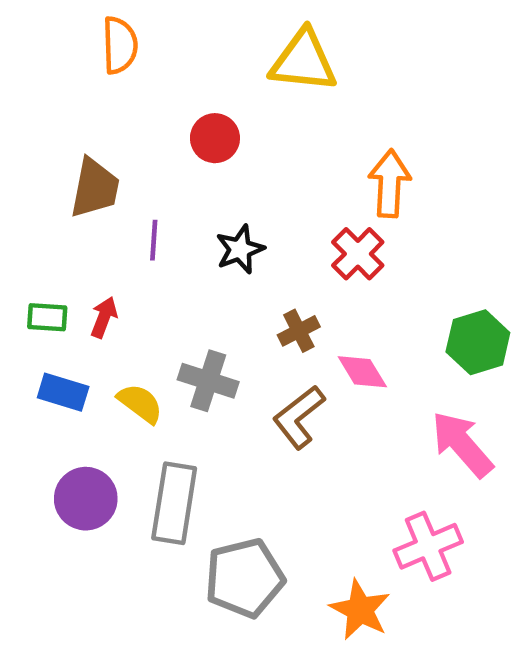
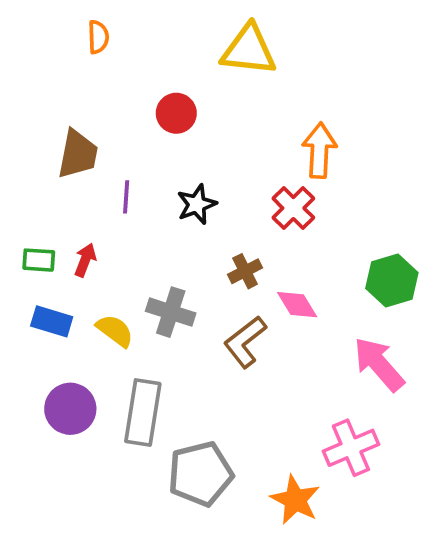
orange semicircle: (120, 45) -> (98, 37), size x0.7

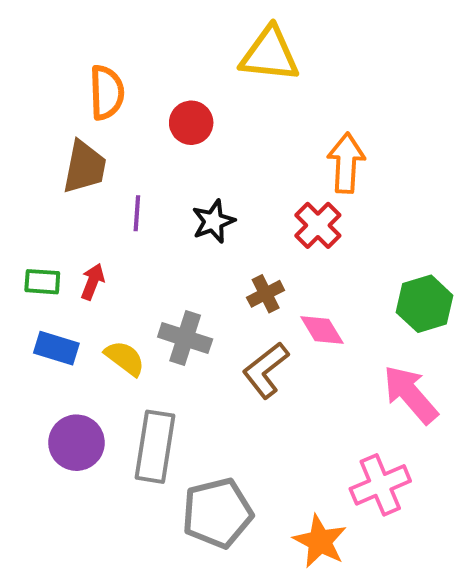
orange semicircle: (98, 37) -> (107, 93), moved, size x1.5

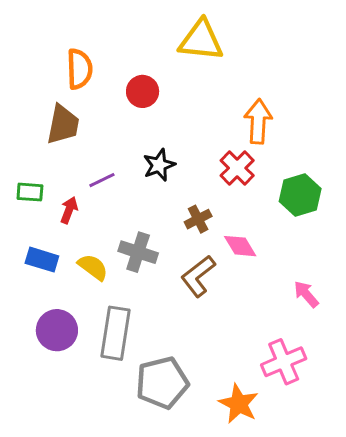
purple line: (137, 213) -> (102, 180), moved, turned 60
green rectangle: (42, 282) -> (30, 192), moved
green hexagon: (425, 304) -> (300, 195), moved
pink arrow: (410, 394) -> (306, 294), size x0.6

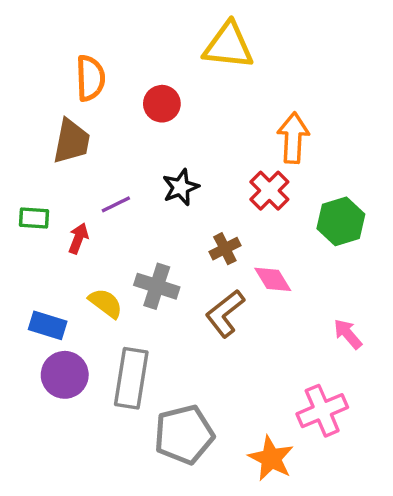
blue rectangle: (42, 260) -> (48, 325), moved

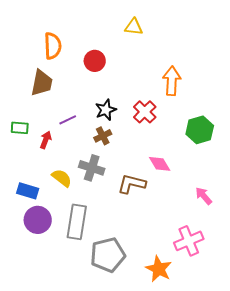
yellow triangle: (228, 46) -> (134, 27), size x0.6
red cross: (269, 191) -> (145, 112), moved
brown cross: (225, 249) -> (103, 136), moved
brown L-shape: (225, 313) -> (132, 184), turned 52

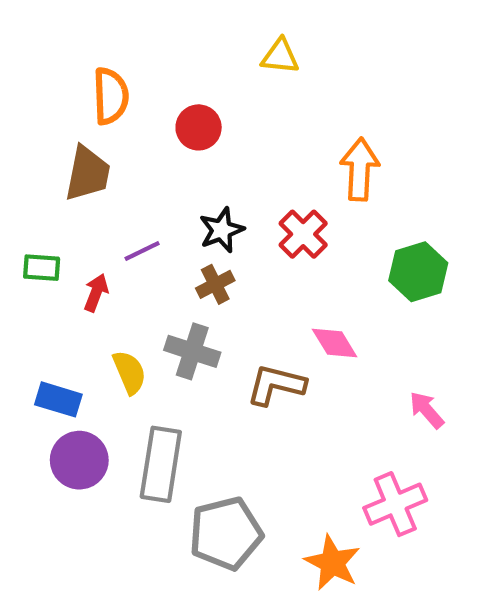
yellow semicircle: (62, 178) -> (129, 372), turned 30

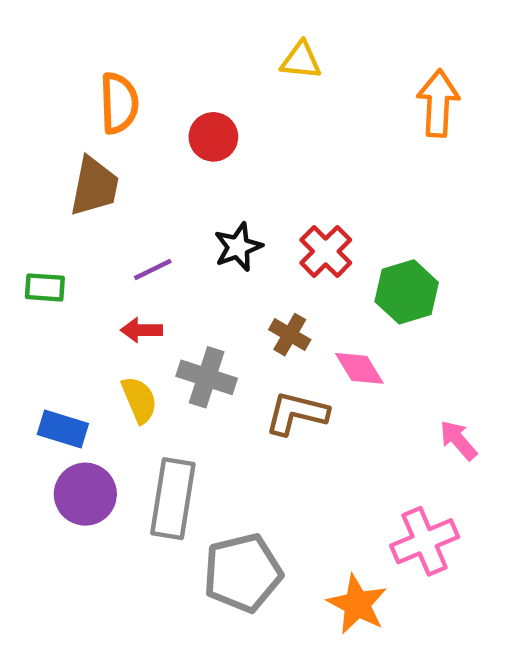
orange arrow: (360, 169) -> (438, 103), moved
green hexagon: (418, 272) -> (407, 292), moved
brown cross: (215, 284) -> (290, 335), moved, turned -33
red arrow: (96, 293) -> (141, 330), moved, turned -111

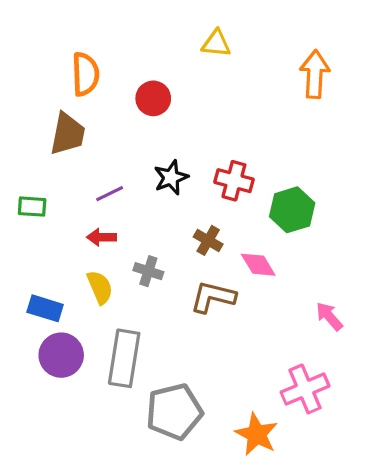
red cross: (326, 251) -> (234, 181), turned -30
gray cross: (207, 377) -> (148, 271), size x0.7

